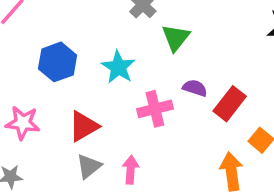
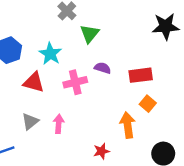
red rectangle: (230, 104) -> (141, 75), moved, turned 45
red triangle: (84, 126) -> (34, 82), moved, turned 45

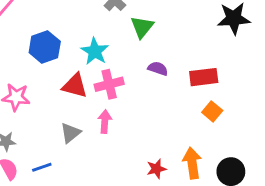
pink cross: (75, 82) -> (109, 84), moved
pink arrow: (59, 124) -> (105, 121), moved
orange arrow: (128, 125) -> (192, 163), moved

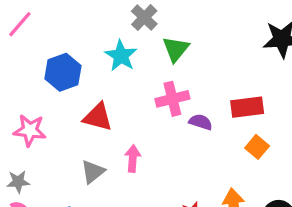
cyan star: (95, 51) -> (121, 56), moved
purple semicircle: (158, 68) -> (201, 122), moved
pink cross: (109, 84) -> (172, 99), moved

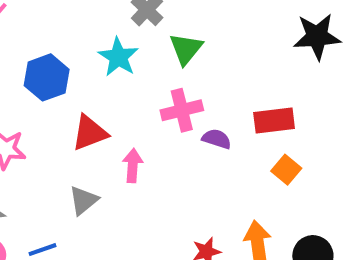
red triangle: (98, 117) -> (90, 133), turned -36
pink arrow: (133, 159) -> (133, 166), moved

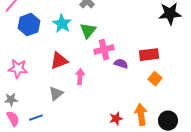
green triangle: (186, 49) -> (88, 31), moved
cyan star: (118, 57) -> (62, 24), moved
blue hexagon: (47, 77) -> (29, 25), moved

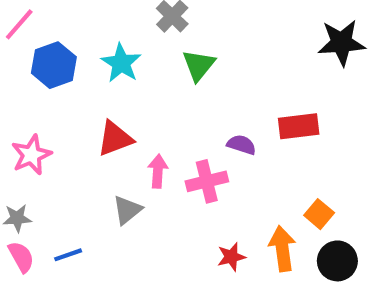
green triangle: (88, 31) -> (199, 65), moved
pink cross: (104, 50) -> (207, 181), moved
pink star: (18, 69) -> (31, 155), turned -30
orange square: (155, 79) -> (319, 214), moved
gray triangle: (56, 94) -> (127, 210), moved

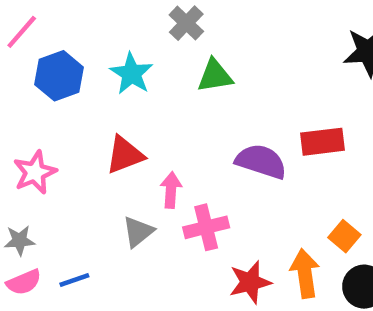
green triangle: (199, 65) -> (215, 76), turned 42
purple semicircle: (242, 145) -> (261, 161), size x1.6
pink cross: (207, 181) -> (206, 227), moved
pink semicircle: (21, 257) -> (24, 282), turned 96
red star: (231, 257) -> (250, 282), size x1.4

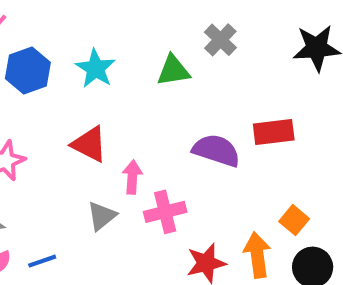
gray cross: (186, 23) -> (220, 40), moved
red triangle: (125, 155) -> (89, 144), turned 48

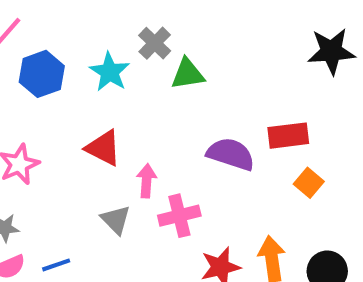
gray cross: (220, 40) -> (155, 43), moved
gray triangle: (102, 216) -> (116, 220), turned -36
orange square: (294, 220) -> (309, 183), moved

